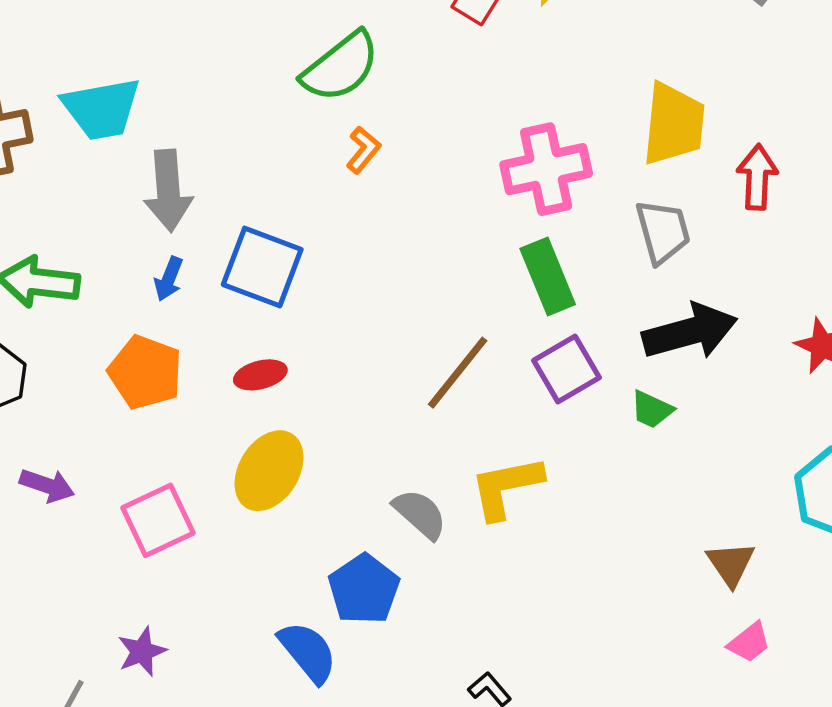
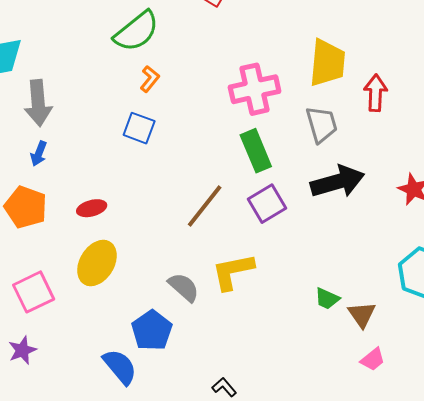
blue square: (262, 267) -> (139, 128), moved, size x0.7
green trapezoid: (652, 410) -> (327, 299), moved
purple star: (142, 652) -> (22, 350), moved

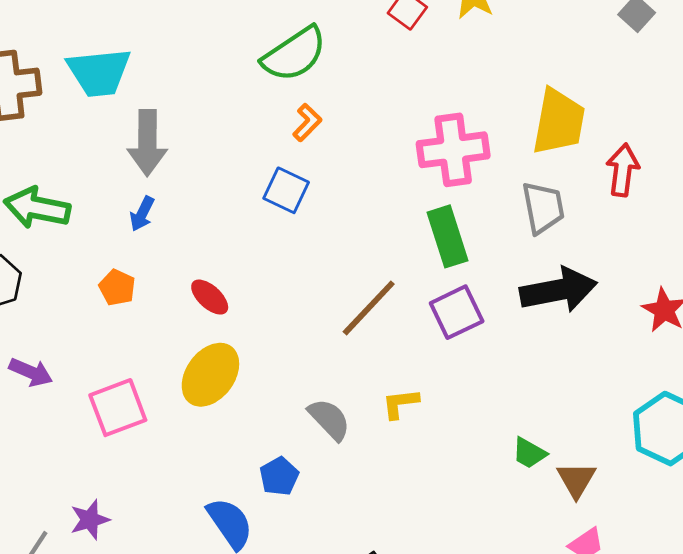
orange pentagon: (26, 207) -> (117, 287), size x0.6
red ellipse: (92, 208) -> (210, 297), turned 52
yellow L-shape: (233, 272) -> (400, 403), size x0.6
blue pentagon: (152, 330) -> (279, 476), size x0.7
purple star: (22, 350) -> (90, 520), moved

